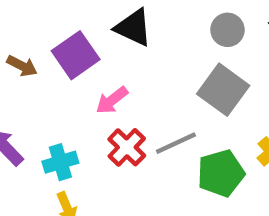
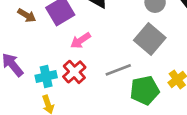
red cross: (127, 147) -> (74, 72), moved

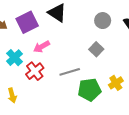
gray square: (150, 39) -> (96, 49), size x0.6
cyan cross: (46, 76) -> (14, 58), moved, turned -35

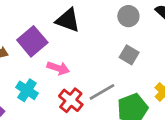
pink arrow: (42, 47) -> (58, 68), turned -119
red cross: (35, 71) -> (71, 100), moved

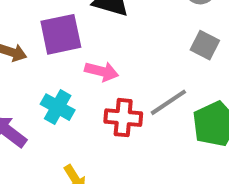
purple square: (32, 41) -> (61, 34), turned 32
red cross: (71, 100) -> (123, 118), turned -30

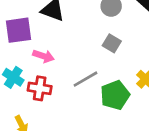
red cross: (123, 118) -> (40, 88), moved

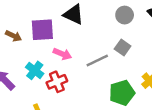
gray line: (85, 79) -> (97, 61), moved
red cross: (40, 88) -> (57, 82), turned -36

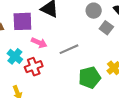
gray square: (123, 48) -> (106, 28), moved

